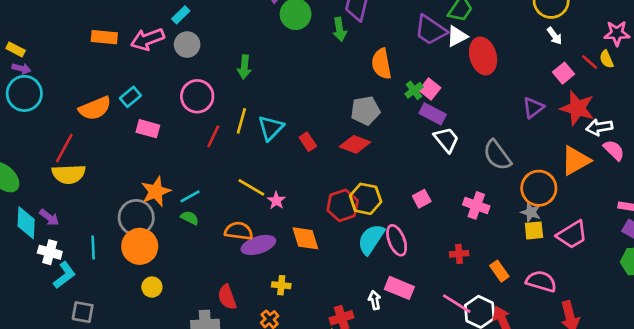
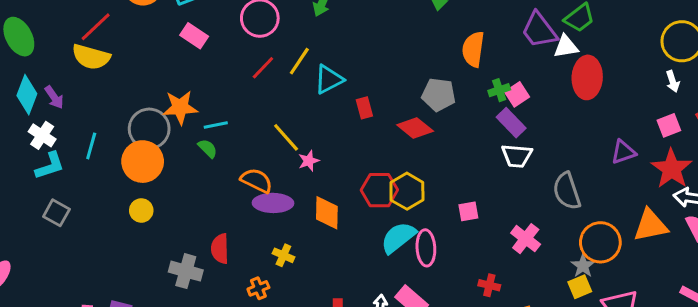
white trapezoid: (446, 140) -> (517, 156), turned 116
yellow square: (534, 230) -> (580, 287), turned -36

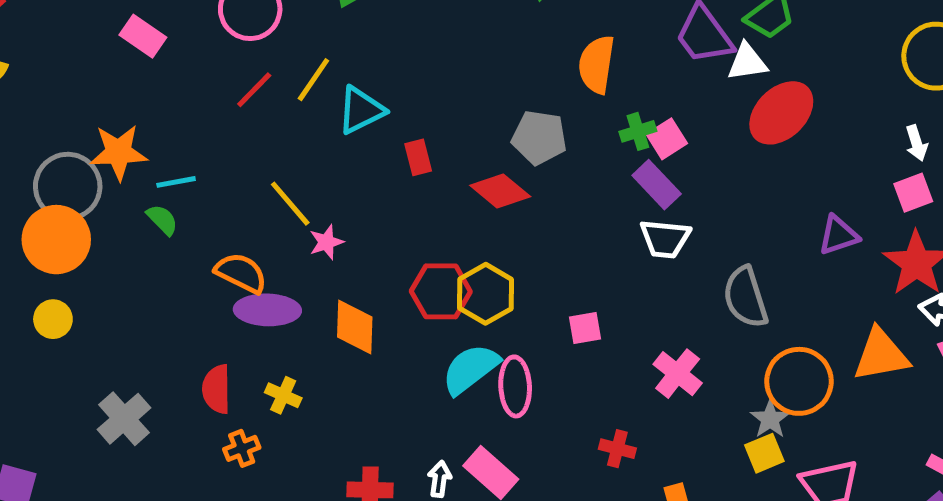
red ellipse: (587, 77) -> (781, 113), turned 42
white arrow: (673, 81) -> (917, 143), moved
red semicircle: (220, 249) -> (217, 389), moved
gray cross: (186, 271) -> (124, 419), turned 32

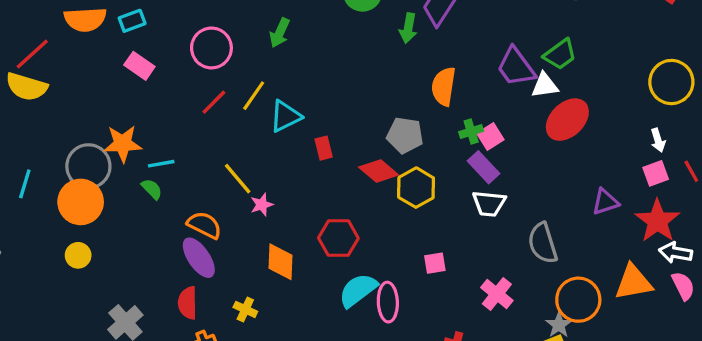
yellow hexagon: (486, 294) -> (416, 188), moved
purple ellipse: (267, 310) -> (199, 258), moved, turned 54
yellow cross: (283, 395) -> (245, 309), moved

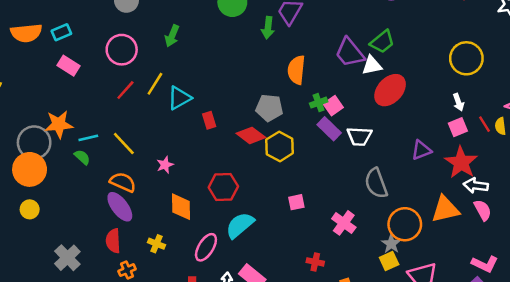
yellow line: (238, 179) -> (124, 144), moved
white trapezoid: (489, 204) -> (359, 136), moved
pink ellipse: (388, 302) -> (206, 247), moved, turned 36

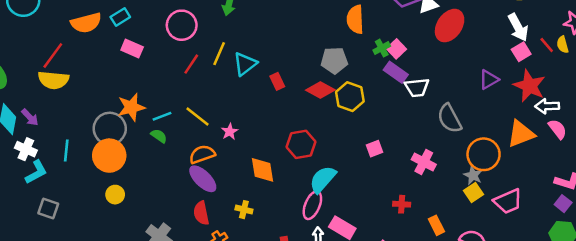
white arrow: (458, 102) -> (518, 27), size x1.6
white trapezoid: (359, 136) -> (417, 88), moved
pink star: (165, 165) -> (230, 132), moved
orange semicircle: (123, 182) -> (202, 154), turned -35
pink ellipse: (206, 247) -> (312, 205), moved

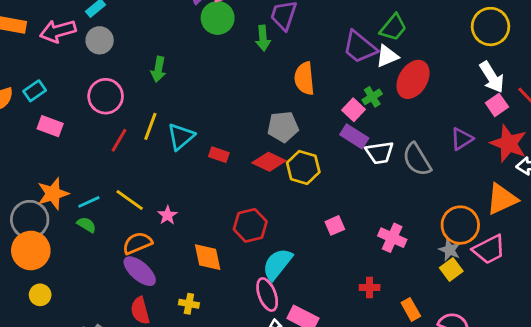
green cross: (382, 48) -> (372, 97), moved
red rectangle: (277, 81) -> (219, 155), turned -42
gray semicircle: (450, 118) -> (417, 159), moved
pink trapezoid: (508, 201) -> (489, 249), moved
pink ellipse: (312, 205) -> (267, 294), turned -40

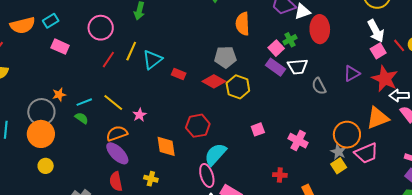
red ellipse: (413, 79) -> (320, 29), turned -36
white trapezoid: (380, 153) -> (298, 67), moved
gray semicircle: (417, 159) -> (319, 86), size x0.7
orange star: (53, 194) -> (59, 95), size x0.6

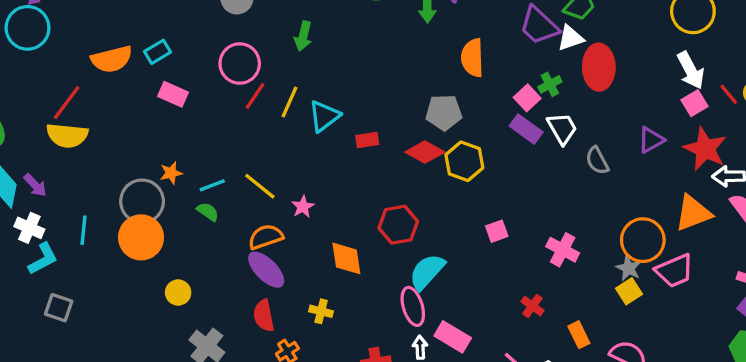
red line: (108, 60) -> (255, 96), moved
white trapezoid: (298, 67) -> (562, 128), turned -115
red rectangle: (179, 74) -> (367, 140), turned -32
yellow circle: (46, 166) -> (178, 293), moved
red cross: (280, 175) -> (532, 306), turned 32

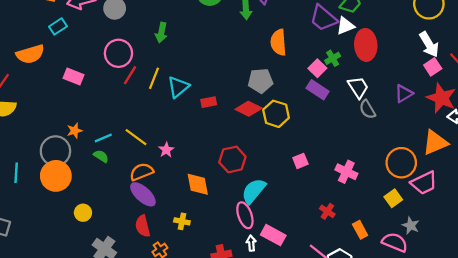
cyan rectangle: (157, 52) -> (58, 26), moved
white trapezoid: (562, 128) -> (358, 87), moved
gray star: (629, 268) -> (411, 225), moved

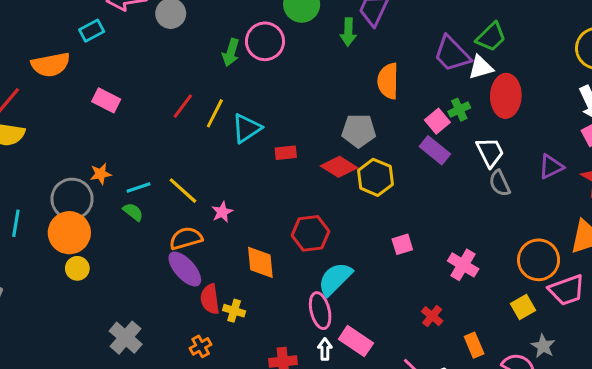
pink circle: (118, 53) -> (265, 41), moved
yellow circle: (83, 213) -> (77, 268), moved
red semicircle: (143, 226) -> (210, 299), moved

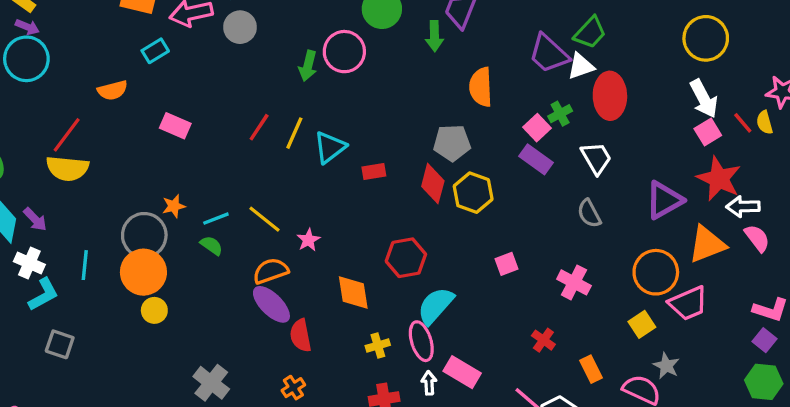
orange semicircle: (51, 65) -> (113, 90), size x0.7
red diamond: (339, 167) -> (433, 184), turned 76
purple triangle: (551, 167) -> (664, 200), moved, size x1.4
gray semicircle: (500, 183) -> (589, 213), moved
yellow cross: (234, 311) -> (378, 345), moved, turned -30

